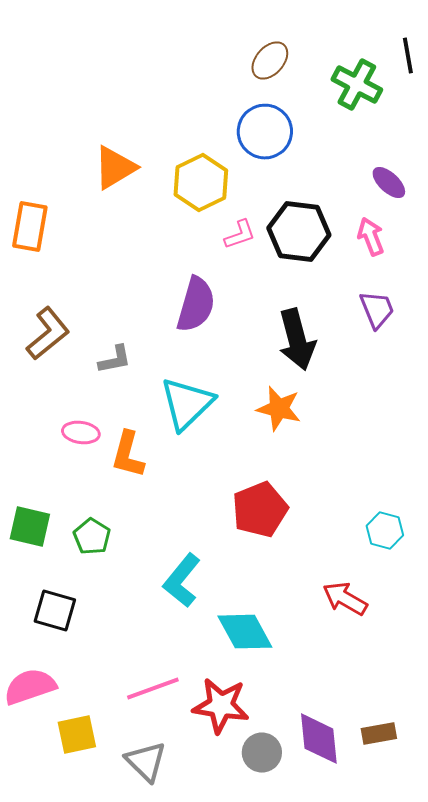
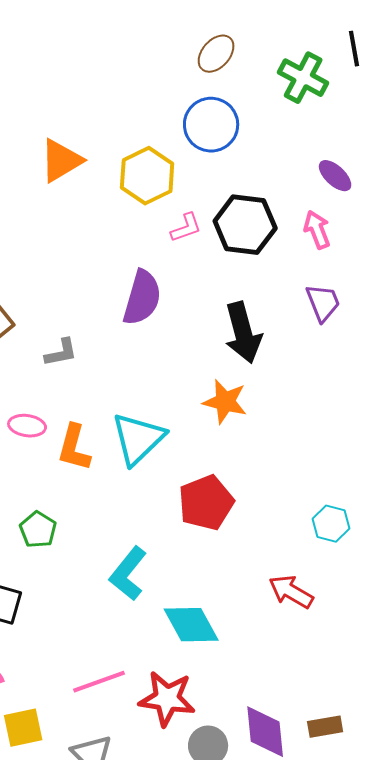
cyan triangle: (187, 404) -> (138, 439), moved

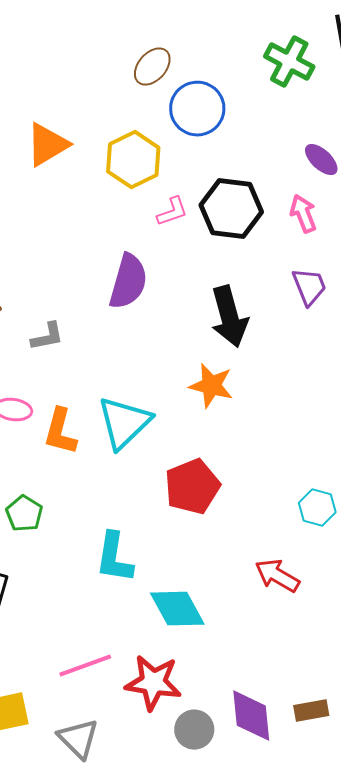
brown ellipse: (216, 54) -> (152, 67), moved
cyan L-shape: (128, 574) -> (114, 558), turned -30

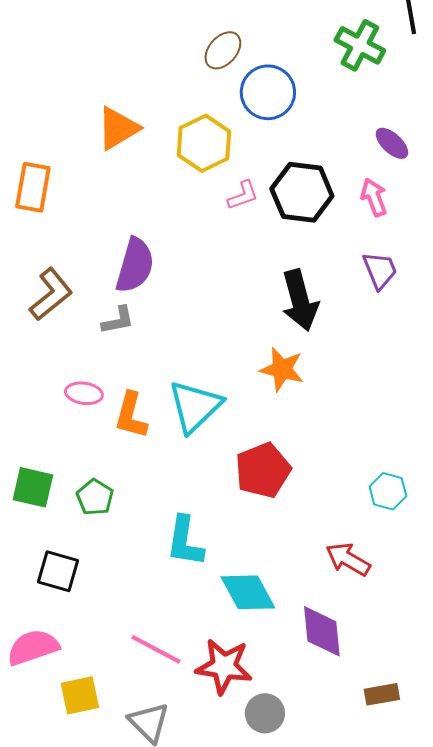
purple semicircle: (128, 282) -> (135, 265), moved
pink line: (85, 666) -> (156, 649), turned 48
purple diamond: (251, 716) -> (322, 631), moved

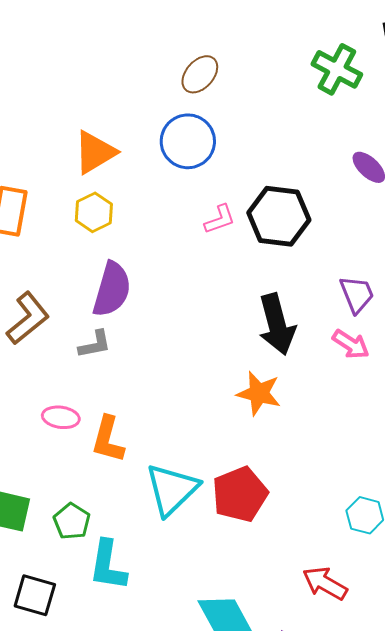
blue circle: (268, 92) -> (188, 141), moved
yellow hexagon: (204, 143) -> (94, 212), moved, size x0.7
pink arrow: (374, 197) -> (351, 344), moved, turned 144
cyan triangle: (195, 406) -> (172, 489), moved
cyan L-shape: (185, 541) -> (108, 565), moved

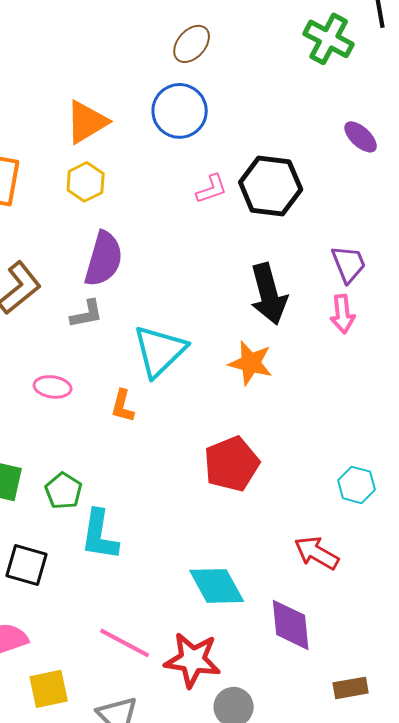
pink arrow: (351, 344) -> (343, 314), turned 51
orange L-shape: (108, 439) -> (123, 406), moved, size x0.7
cyan triangle: (172, 489) -> (160, 351), moved

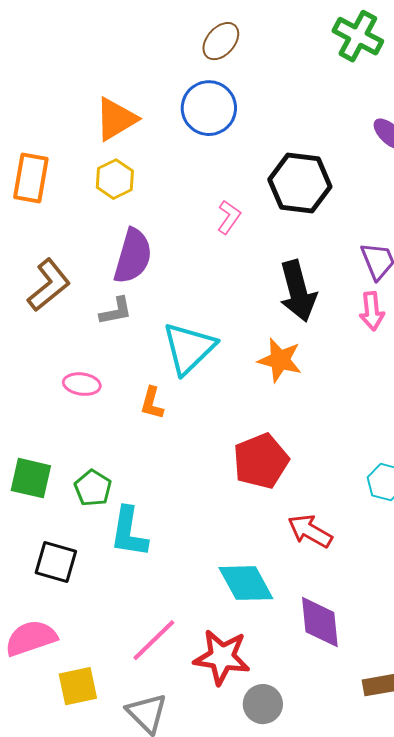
pink L-shape: (212, 189) -> (229, 217), moved, turned -36
red arrow: (317, 553) -> (310, 531), moved
pink line: (125, 643) -> (154, 640), turned -72

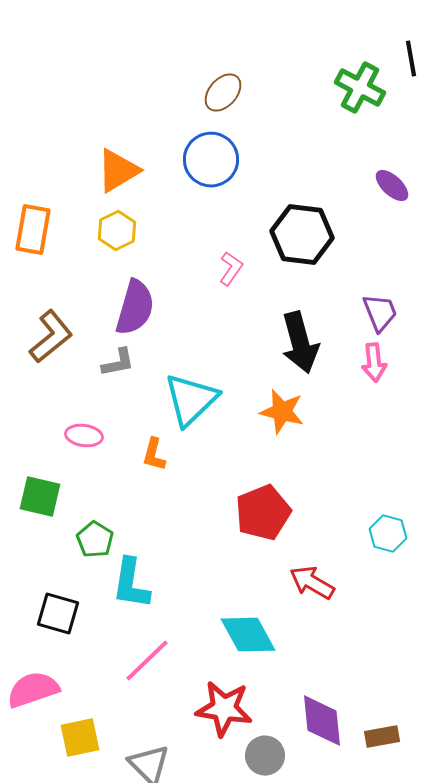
green square: (31, 478) -> (40, 497), moved
purple diamond: (320, 622) -> (322, 721), moved
pink line: (154, 640) -> (147, 661), moved

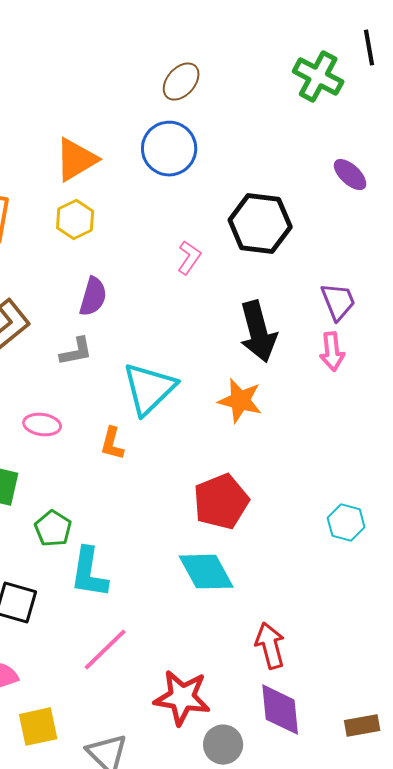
purple semicircle: (135, 308) -> (93, 297), size x0.7
red arrow: (312, 583) -> (270, 646), moved, turned 45
cyan diamond: (248, 635) -> (206, 572), moved
brown rectangle: (382, 737) -> (362, 726), moved

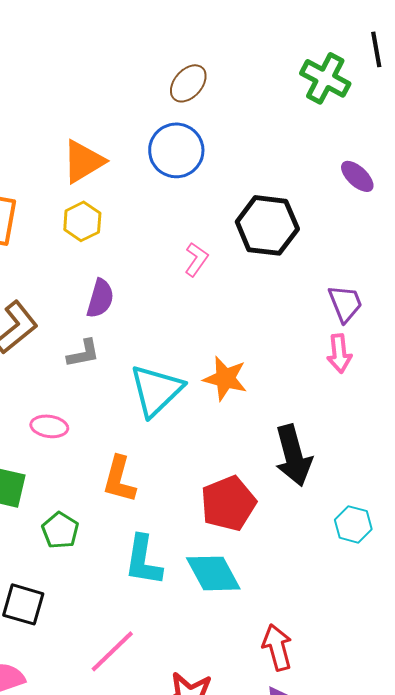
black arrow: (258, 332) -> (293, 455), moved
orange star: (240, 401) -> (225, 378), moved
orange L-shape: (112, 444) -> (119, 479), moved, size x1.4
cyan L-shape: (89, 573) -> (143, 560), moved

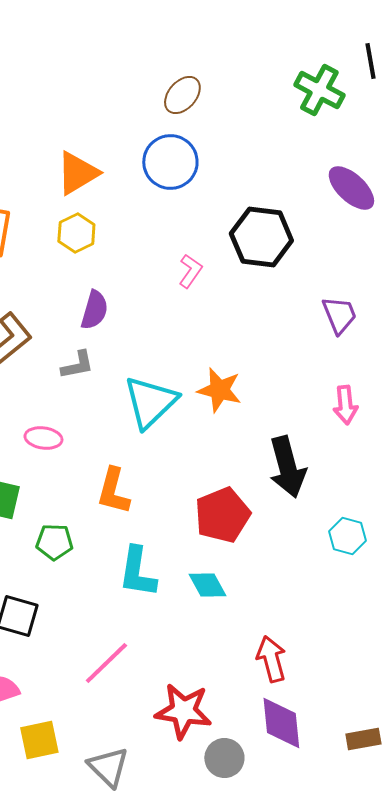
purple ellipse: (357, 176) -> (351, 188), size x1.4
pink arrow: (339, 353) -> (345, 405), moved
green pentagon: (60, 530) -> (54, 542), turned -30
cyan diamond: (213, 573) -> (207, 585), size x0.7

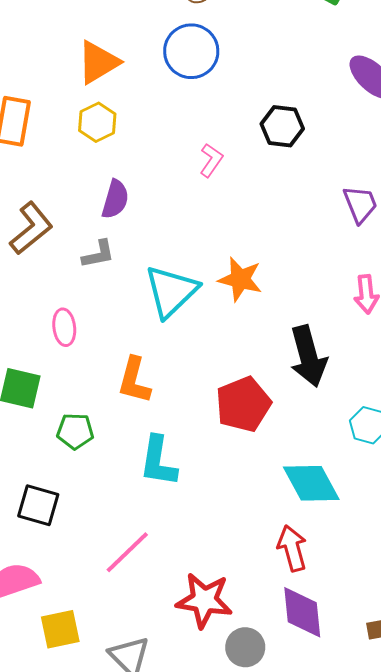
black hexagon: (261, 237) -> (282, 126), size x0.7
pink ellipse: (43, 438) -> (64, 327), turned 75
cyan diamond: (207, 585) -> (311, 483), moved, size x1.5

